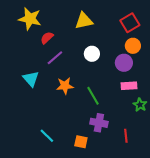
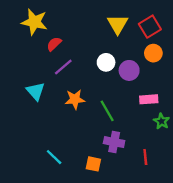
yellow triangle: (84, 21) -> (118, 24), moved, turned -48
purple circle: (124, 63) -> (129, 70), moved

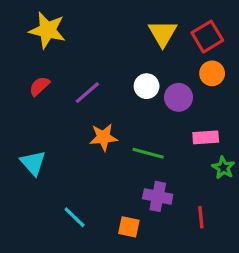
red semicircle: (54, 44) -> (39, 86), moved
cyan triangle: (36, 91) -> (33, 163), moved
green line: (107, 111) -> (148, 153), turned -45

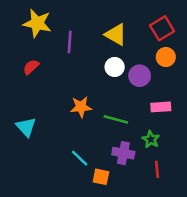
yellow triangle: (163, 33) -> (116, 35), moved, turned -30
purple line: (87, 93) -> (70, 42), moved, turned -45
green star: (223, 168) -> (151, 139), moved
cyan line: (75, 217) -> (80, 158), moved

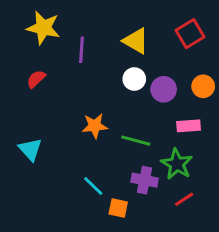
orange circle: (166, 57) -> (203, 86), moved
green star: (151, 139) -> (177, 164), size x1.5
red line: (157, 169) -> (184, 199), turned 63

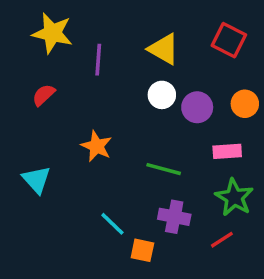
red square: (190, 34) -> (229, 40), turned -32
orange star: (95, 126) -> (97, 146), moved, turned 30
green star: (177, 164) -> (234, 197), moved

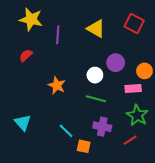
white circle: (162, 95) -> (95, 75), moved
orange circle: (245, 104) -> (144, 71), moved
cyan triangle: (36, 180) -> (23, 123), moved

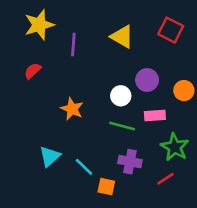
yellow star: (31, 19) -> (39, 25), turned -30
pink rectangle: (133, 88) -> (155, 116), moved
cyan triangle: (23, 123) -> (50, 156), moved, turned 30

